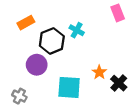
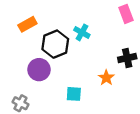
black cross: (119, 83) -> (127, 58), moved, turned 35
cyan square: (69, 87) -> (74, 94), size x0.6

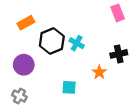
cyan cross: (82, 32) -> (77, 43), moved
purple circle: (39, 70) -> (24, 65), moved

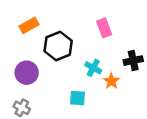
pink rectangle: (118, 13) -> (104, 28), moved
cyan cross: (77, 43) -> (93, 68), moved

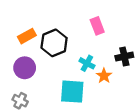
orange rectangle: (29, 25) -> (27, 36), moved
cyan square: (77, 98) -> (72, 92), size x1.6

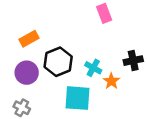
pink rectangle: (97, 26) -> (104, 13), moved
black hexagon: (54, 43) -> (58, 62), moved

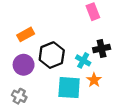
black cross: (133, 61) -> (102, 49), moved
orange star: (111, 81) -> (94, 80), moved

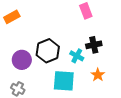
orange rectangle: (26, 34) -> (12, 17), moved
orange star: (94, 80) -> (98, 75), moved

